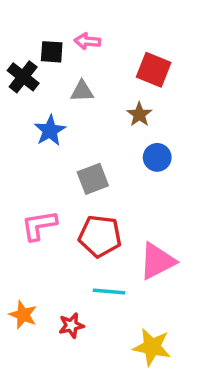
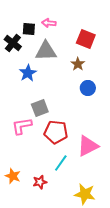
gray triangle: (82, 91) -> (46, 51), size x1.6
gray square: (93, 179) -> (40, 108), moved
cyan line: (109, 292) -> (61, 163), turned -60

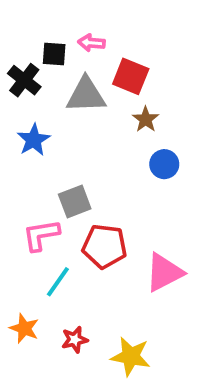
red square: (86, 39) -> (131, 76), moved
blue star: (28, 73) -> (34, 140), moved
cyan line: (61, 163) -> (58, 282), moved
yellow star: (85, 194) -> (131, 356), moved

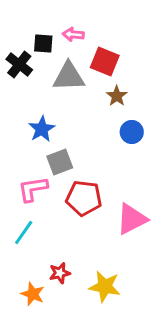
blue star: (34, 140) -> (42, 129), moved
cyan line: (58, 282) -> (24, 233), moved
orange star: (24, 328) -> (33, 294), moved

